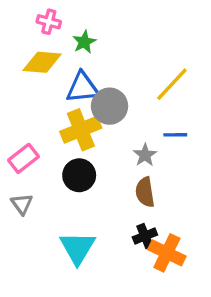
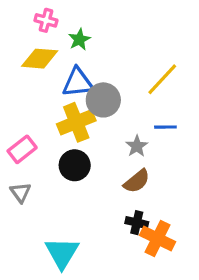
brown semicircle: (145, 192) -> (137, 181), turned -120
black cross: (145, 236) -> (137, 223), turned 35
cyan triangle: (77, 248) -> (62, 253), moved

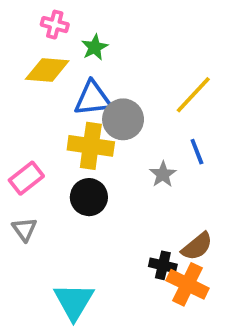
yellow cross: (76, 122) -> (91, 146), turned 30
blue line: (165, 127) -> (197, 152), turned 70
brown semicircle: (137, 181) -> (197, 246), moved

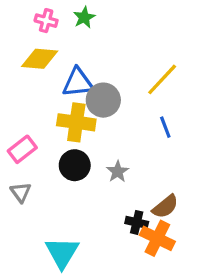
green star: (95, 47) -> (84, 17), moved
gray star: (163, 174) -> (118, 172), moved

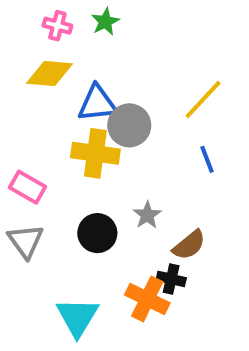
pink rectangle: (22, 149) -> (28, 187), turned 68
black circle: (75, 165) -> (97, 233), moved
gray triangle: (21, 192) -> (26, 241), size x1.4
brown semicircle: (165, 207) -> (189, 245), moved
orange cross: (157, 238) -> (147, 299), moved

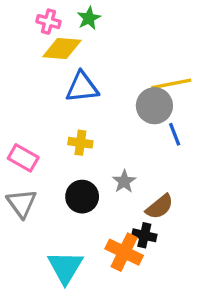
yellow diamond: (49, 74) -> (62, 49), moved
yellow line: (203, 99) -> (171, 84), turned 36
gray circle: (129, 125) -> (154, 106), moved
yellow cross: (95, 153) -> (80, 143), moved, size x0.6

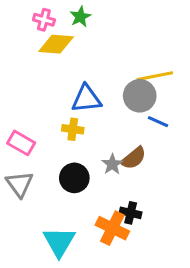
blue triangle: (82, 87) -> (86, 99), moved
blue line: (175, 134) -> (158, 122), turned -45
brown semicircle: (160, 207) -> (134, 158), moved

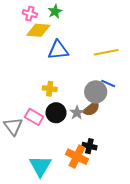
gray circle: (140, 96) -> (96, 92), moved
blue triangle: (86, 99) -> (58, 50), moved
pink rectangle: (21, 143) -> (34, 117), moved
black circle: (74, 178) -> (56, 113), moved

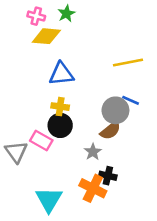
blue triangle: (58, 50) -> (61, 74), moved
black circle: (56, 113) -> (60, 125), moved
gray star: (77, 113) -> (93, 152), moved

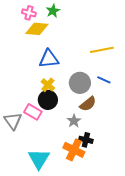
yellow cross: (60, 107) -> (48, 85), turned 32
gray circle: (115, 110) -> (80, 83), moved

